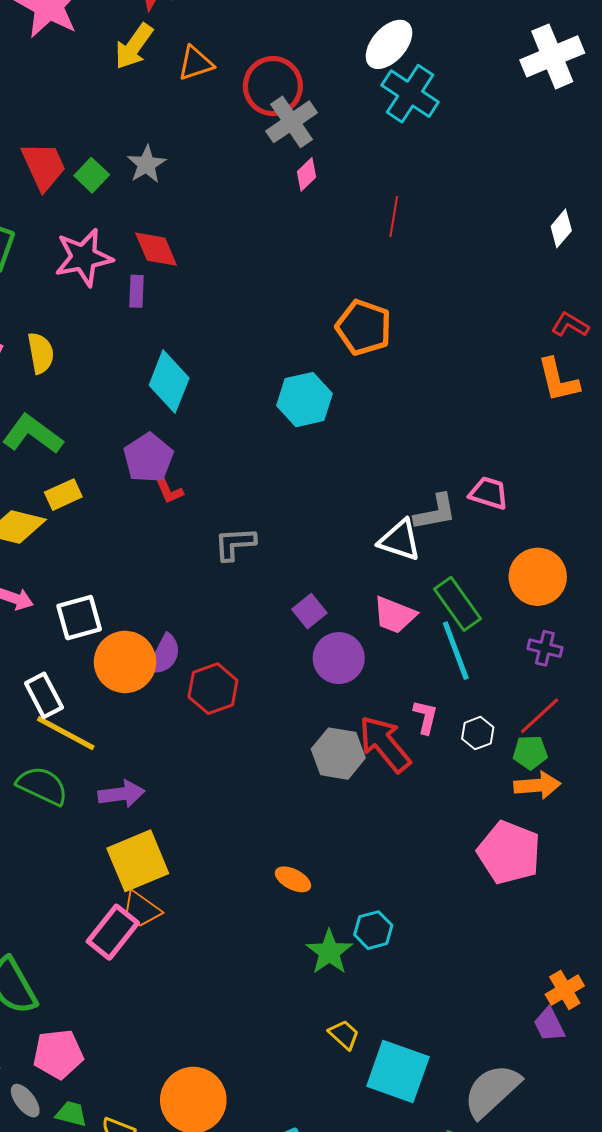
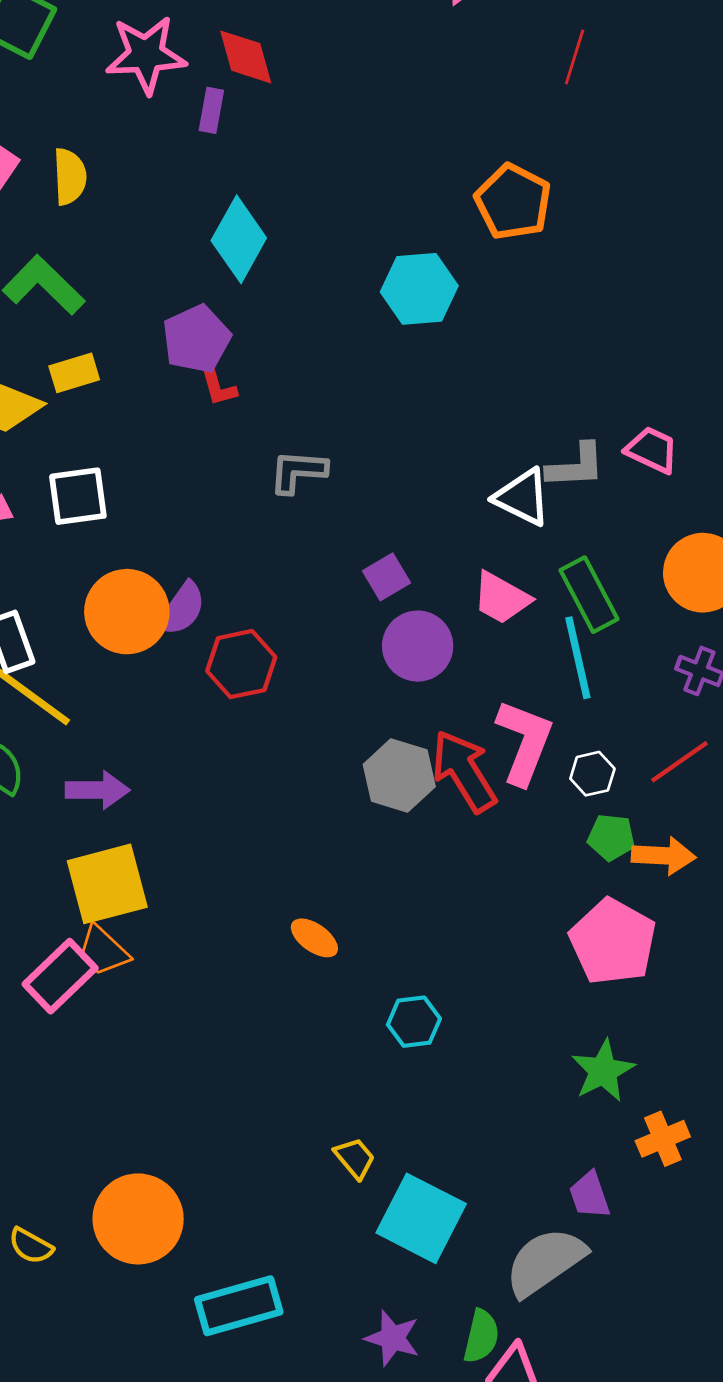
white square: (79, 618) -> (78, 496), moved
pink L-shape: (425, 717) -> (524, 742), size x1.8
green pentagon: (530, 752) -> (611, 837), moved
green star: (329, 952) -> (603, 1071), moved
purple trapezoid: (549, 1025) -> (590, 1195), moved

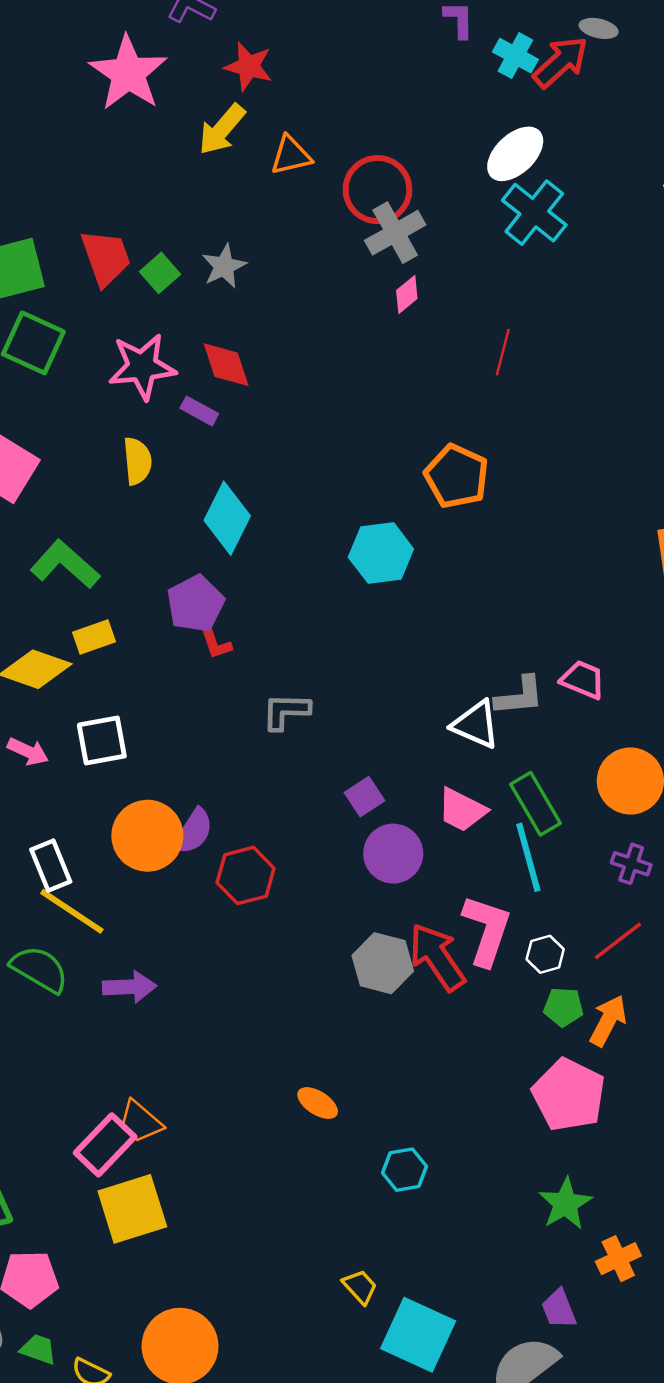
purple rectangle: (211, 110) -> (199, 411), turned -69
yellow semicircle: (70, 177) -> (137, 461), moved
orange arrow: (664, 856) -> (608, 1021), turned -63
yellow square: (107, 884) -> (132, 1209), moved

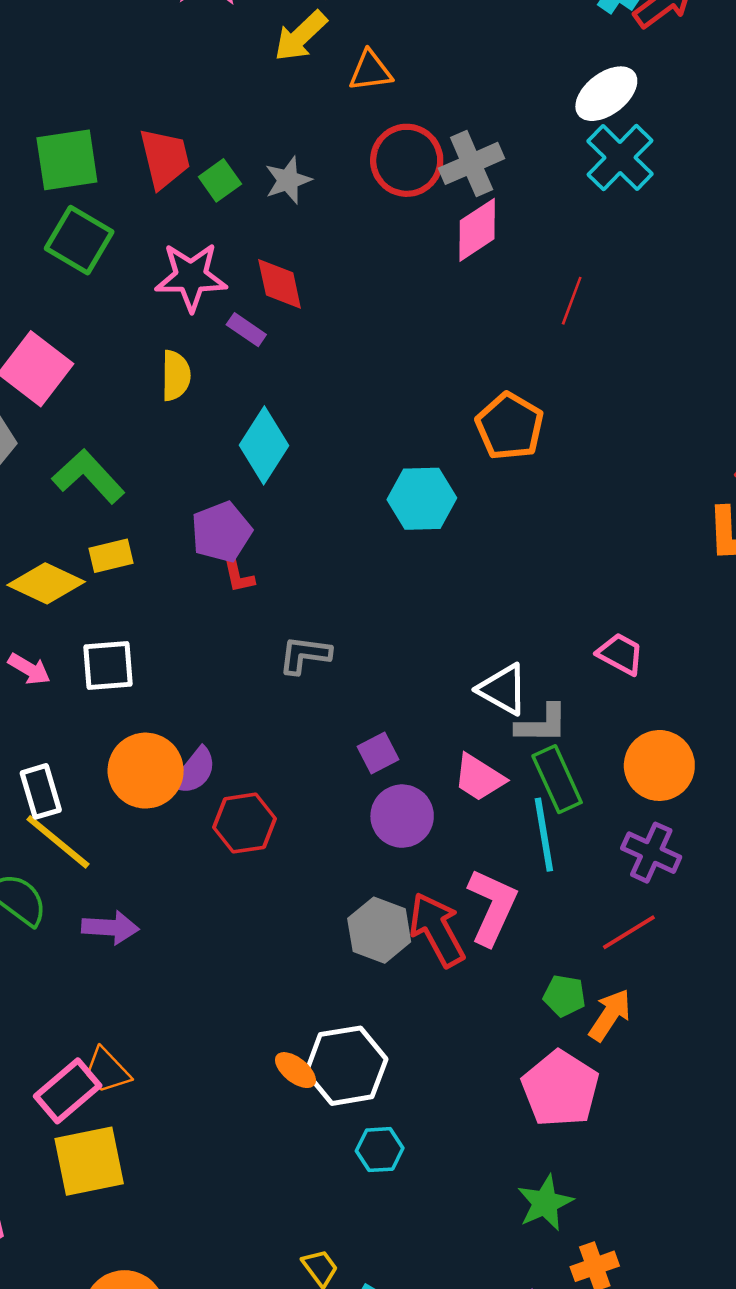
red circle: (377, 190) -> (407, 160), moved
pink diamond: (407, 295) -> (477, 230), size x1.6
gray L-shape: (519, 696) -> (542, 724), moved
purple cross: (631, 864) -> (651, 853), size x1.4
white hexagon: (545, 954) -> (346, 1066), moved, size x2.0

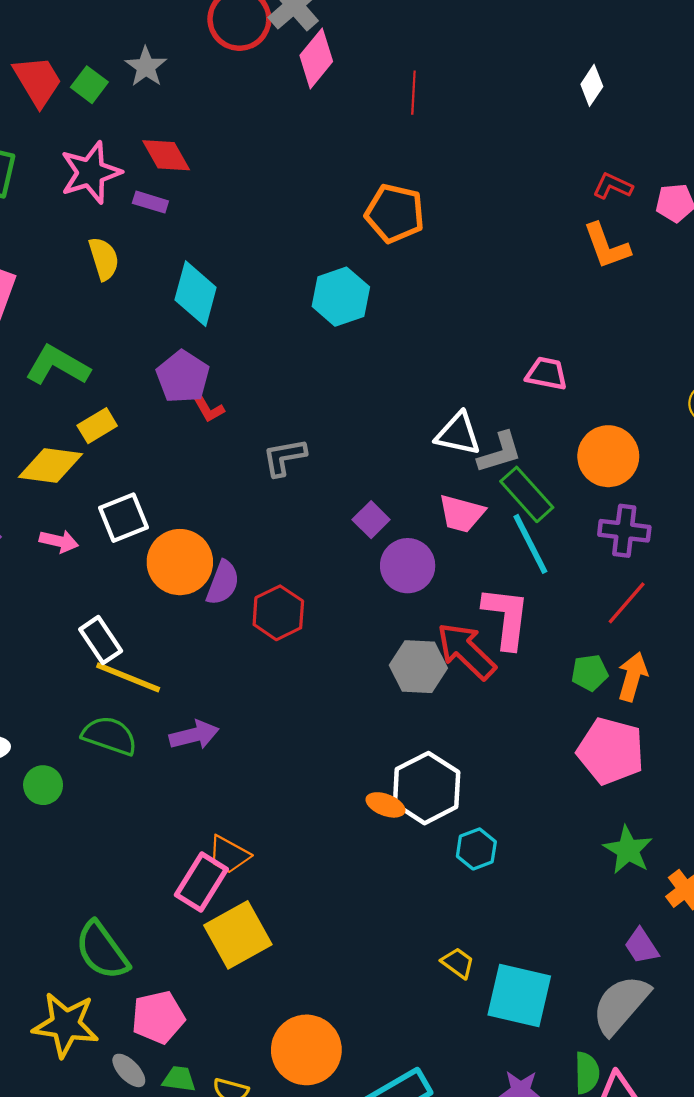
orange circle: (146, 771) -> (180, 562), moved

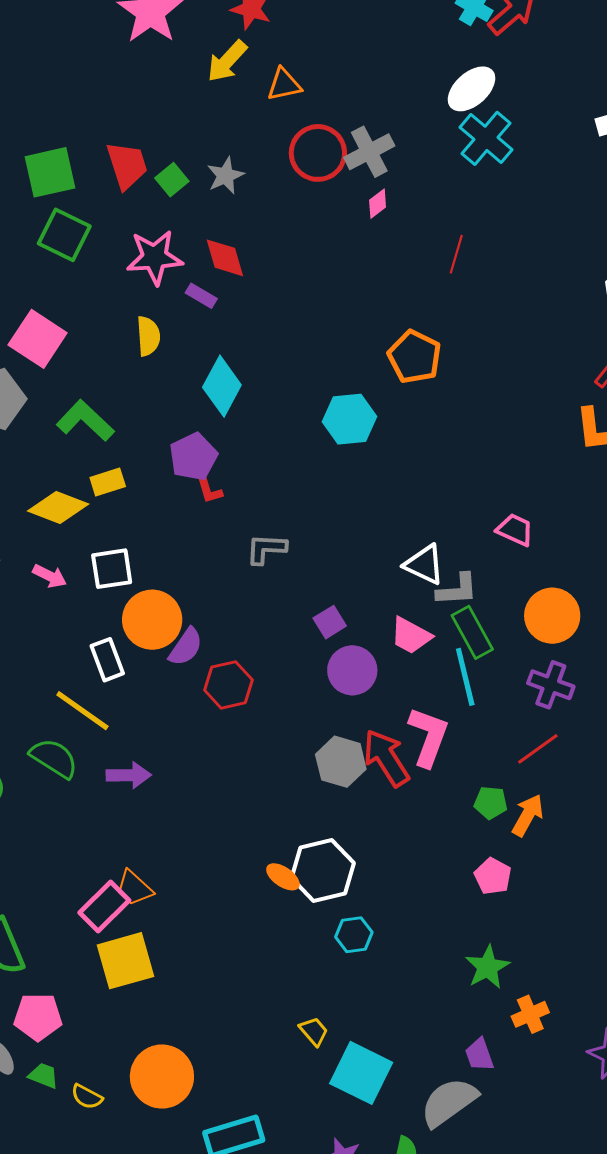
pink diamond: (316, 58) -> (378, 204), size x0.6
white rectangle: (101, 640) -> (107, 660), moved
pink pentagon: (611, 751) -> (493, 876), size x0.6

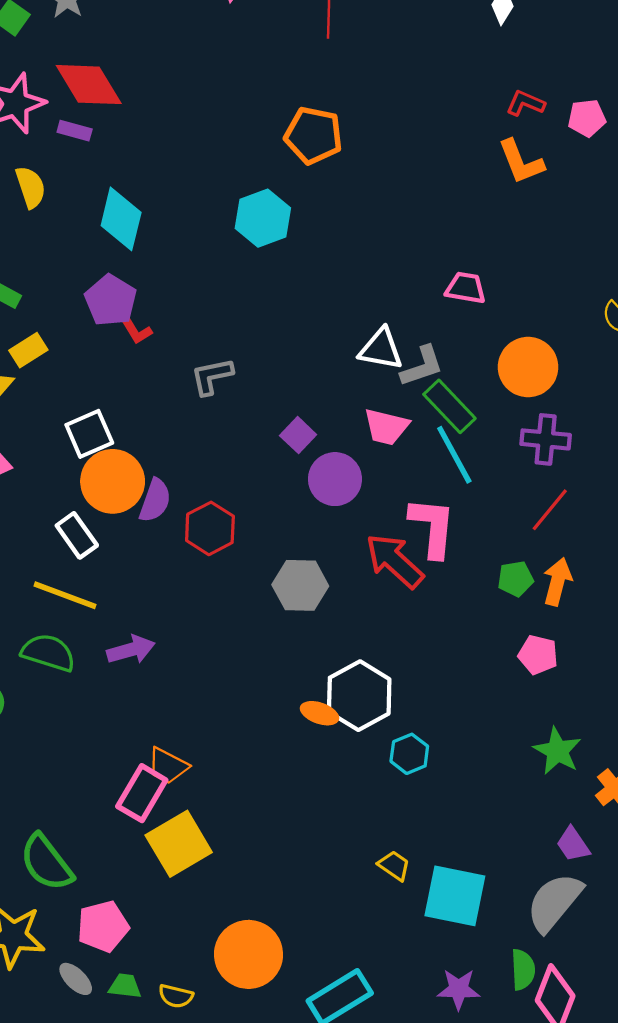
red diamond: (225, 258) -> (89, 85), size x1.4
white square: (112, 569) -> (89, 434), moved
gray hexagon: (341, 762) -> (300, 585), moved

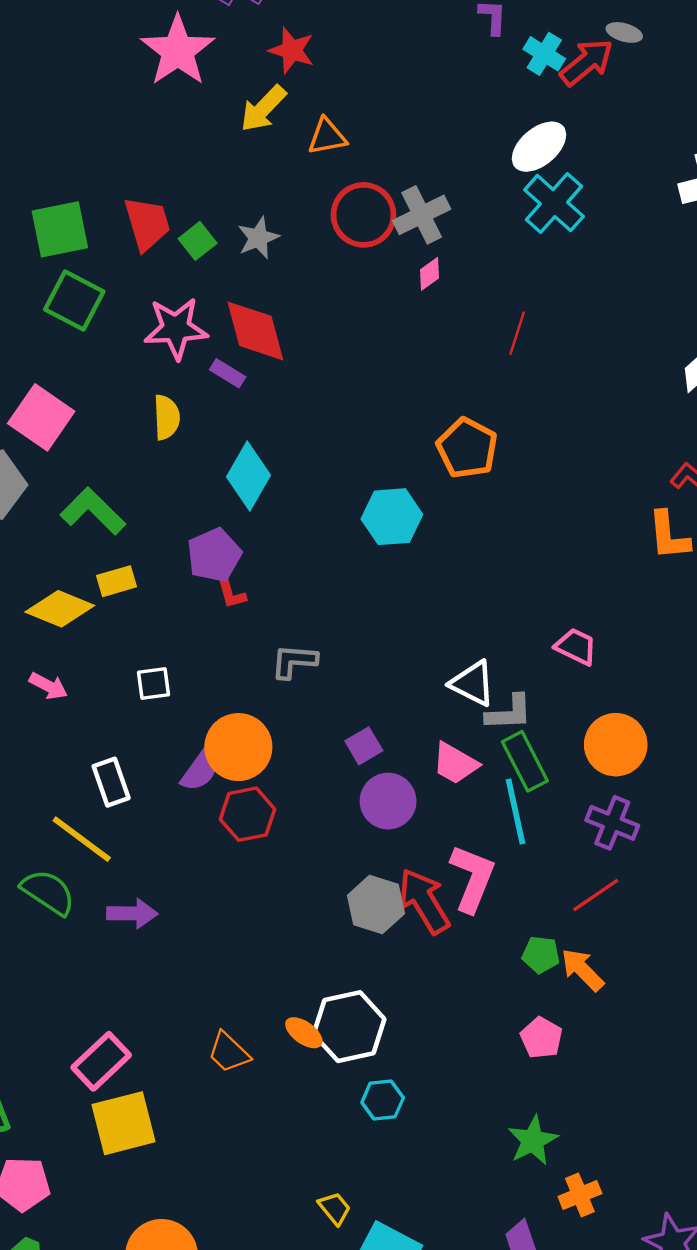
white square: (89, 434) -> (154, 684), size x0.7
orange circle: (113, 481) -> (238, 747), moved
orange arrow: (557, 582) -> (582, 970), turned -75
gray hexagon: (300, 585) -> (376, 904), moved
orange trapezoid: (168, 766) -> (229, 1052), moved

